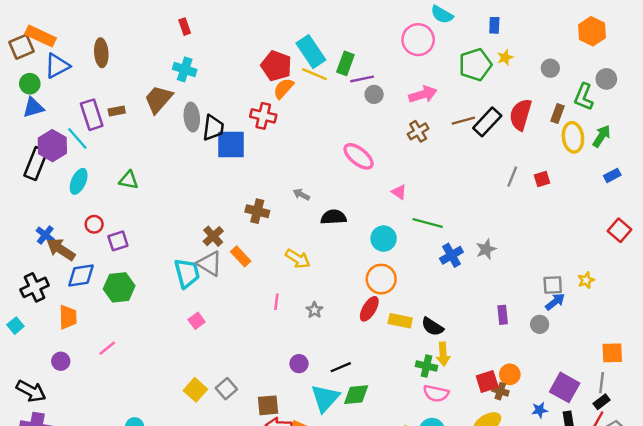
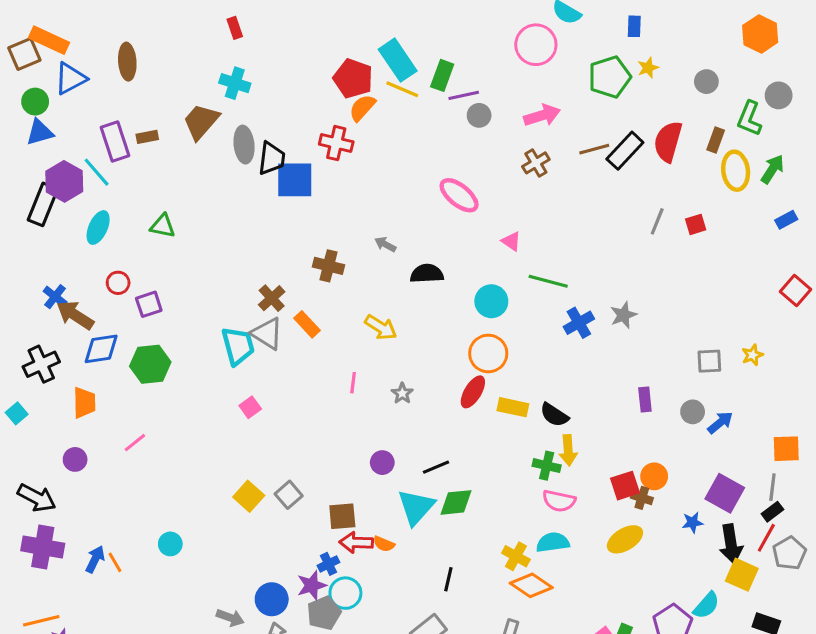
blue arrow: (555, 302) -> (720, 423), moved

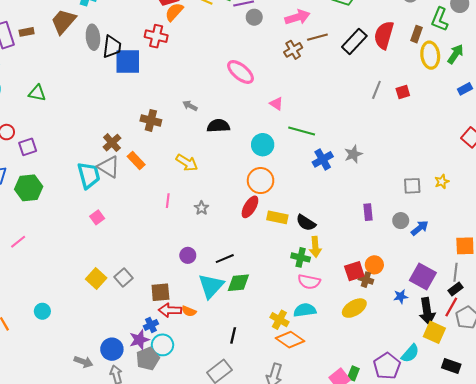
brown line: (594, 149) -> (317, 37), moved

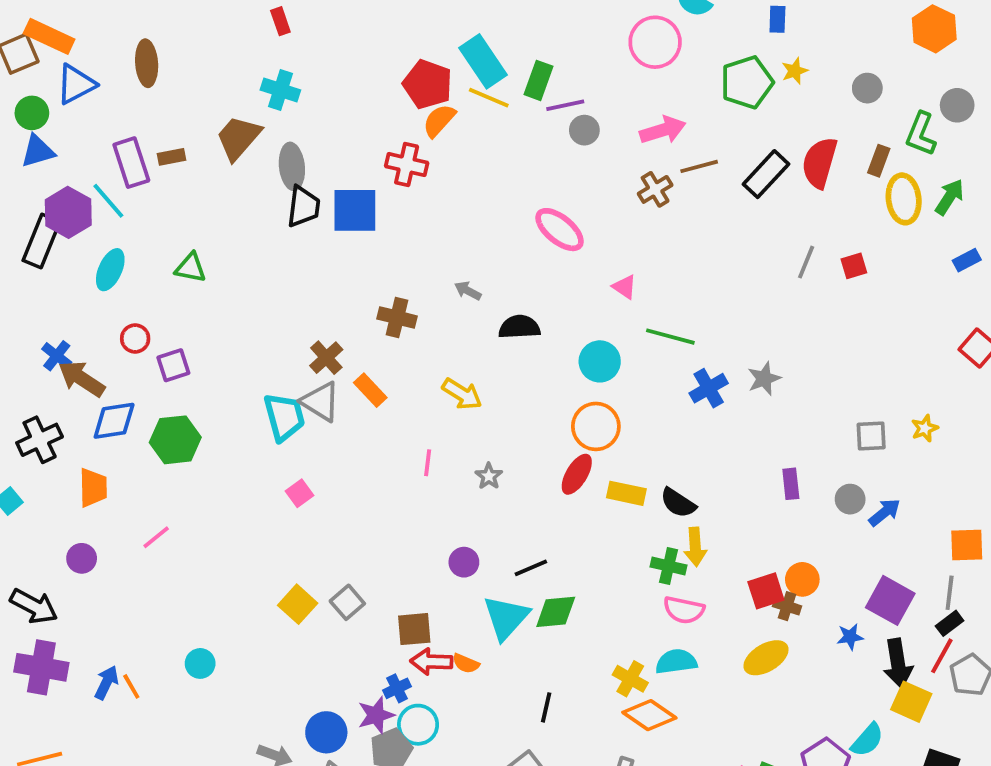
black trapezoid: (112, 47) -> (303, 207), moved

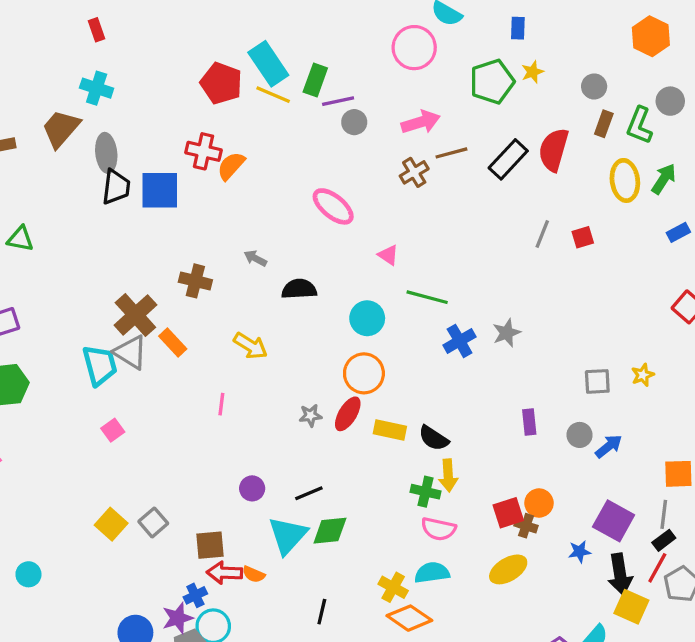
orange semicircle: (439, 121) -> (231, 166), moved
brown rectangle: (879, 161) -> (604, 124), moved
brown cross: (326, 358) -> (135, 315), size x1.5
gray star: (489, 476) -> (310, 415), moved, turned 30

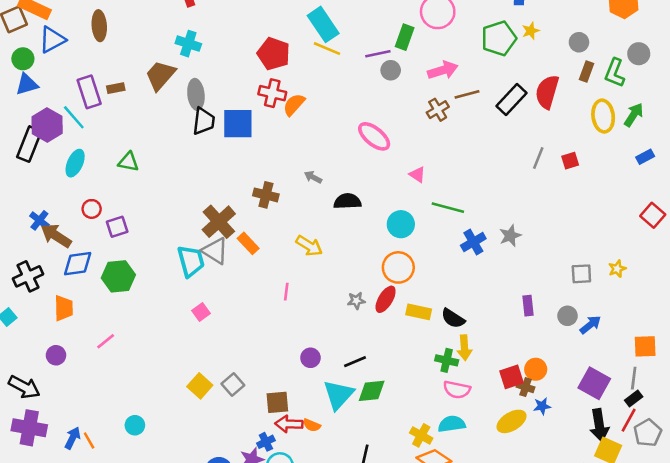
green rectangle: (315, 80) -> (405, 37), moved
red pentagon: (221, 83) -> (274, 54), moved
blue star: (580, 552) -> (542, 406), moved

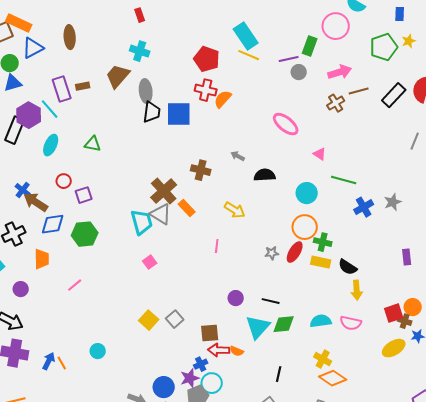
purple circle: (56, 355) -> (21, 289), moved
green cross: (447, 360) -> (323, 242), moved
black line: (355, 362) -> (271, 301), turned 36
cyan semicircle: (452, 424) -> (321, 321), moved

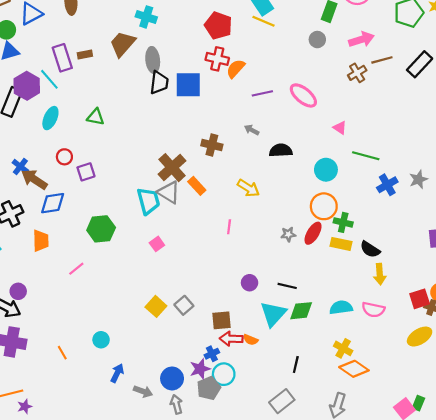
purple line: (289, 59) -> (262, 93), moved
green hexagon: (85, 234) -> (101, 229), moved
purple circle: (21, 289) -> (18, 291), moved
blue arrow: (49, 361) -> (117, 373), moved

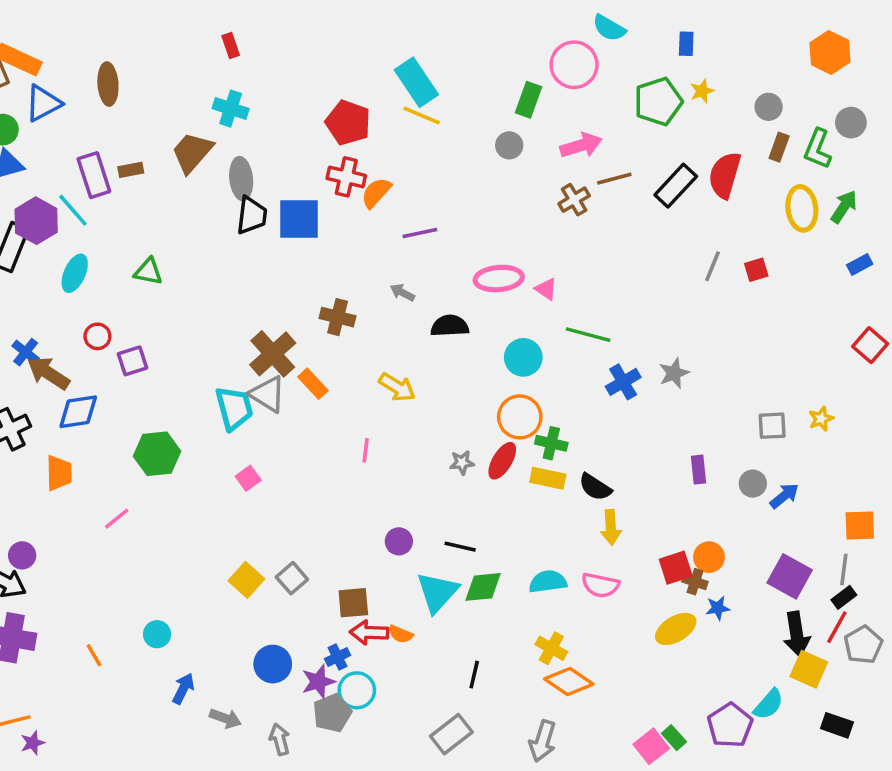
pink ellipse: (303, 95) -> (499, 279), moved, turned -44
blue circle: (172, 378) -> (273, 664), moved
green rectangle: (418, 403) -> (674, 738), turned -64

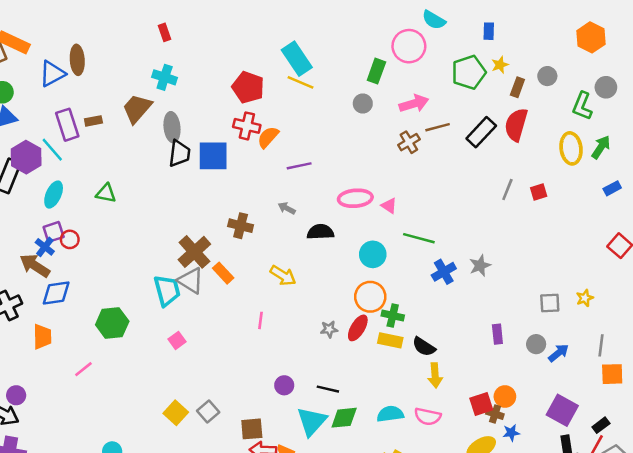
blue triangle: (43, 103) -> (52, 74), moved
brown rectangle: (779, 147) -> (517, 87), moved
blue cross: (26, 352) -> (45, 247), moved
purple square: (133, 361) -> (54, 232), moved
gray line: (844, 569) -> (601, 345), moved

